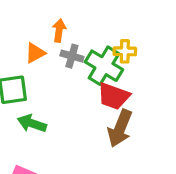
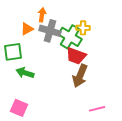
gray cross: (72, 56) -> (50, 31), size x1.5

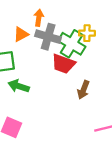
red trapezoid: (76, 56) -> (63, 64), moved
brown arrow: (80, 76) -> (83, 90), size x0.7

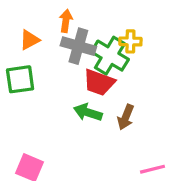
orange triangle: (21, 34) -> (30, 40), moved
green arrow: (19, 86) -> (88, 112), moved

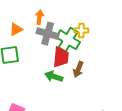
red trapezoid: (99, 82) -> (61, 57), turned -105
brown arrow: (126, 117) -> (78, 69), moved

